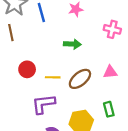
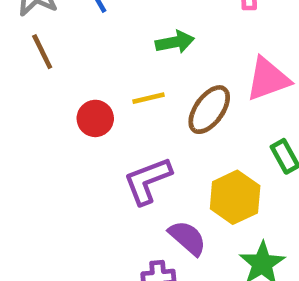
pink triangle: (110, 72) -> (268, 79), size x1.5
yellow line: (53, 77) -> (149, 98), moved

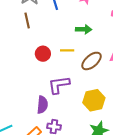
purple semicircle: (187, 238) -> (42, 105), moved, turned 42

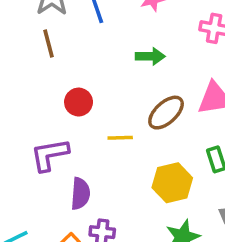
yellow line: (67, 50) -> (120, 138), moved
purple L-shape: (59, 85) -> (50, 155), moved

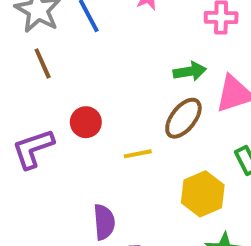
green arrow: (150, 56) -> (190, 71), moved
purple L-shape: (50, 155) -> (33, 149), moved

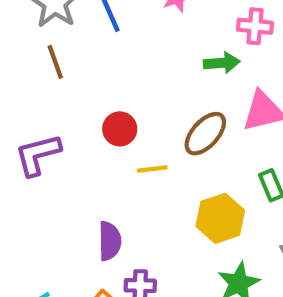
green arrow: (190, 71) -> (222, 63), moved
red circle: (86, 122) -> (120, 129), moved

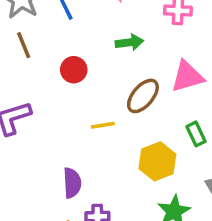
green arrow: (222, 63) -> (129, 42), moved
red circle: (120, 129) -> (74, 70), moved

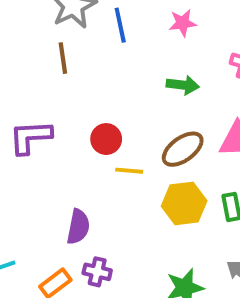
red circle: (74, 70) -> (106, 139), moved
yellow hexagon: (157, 161) -> (184, 203), moved

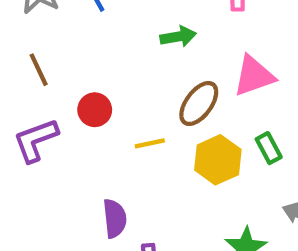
brown line: (63, 58) -> (39, 70), moved
red circle: (106, 139) -> (95, 110), moved

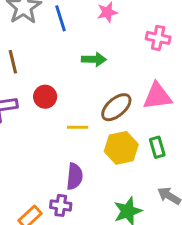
green arrow: (178, 36) -> (94, 59), moved
purple semicircle: (115, 218) -> (75, 176), moved

